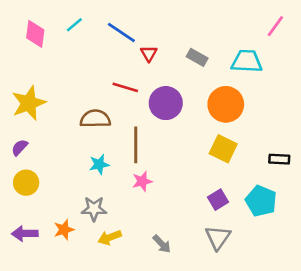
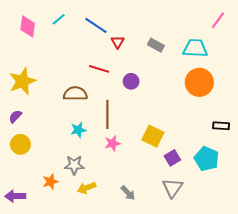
purple circle: (166, 103) -> (131, 81), size x0.6
orange circle: (226, 104) -> (199, 82), moved
yellow square: (223, 149) -> (153, 136), moved
purple arrow: (25, 234) -> (15, 196), moved

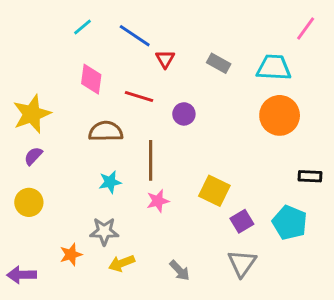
pink diamond: (28, 26) -> (91, 79), moved
purple semicircle: (15, 116) -> (33, 156), moved

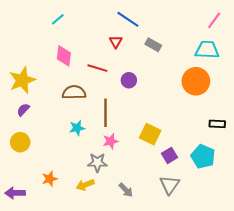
blue line: (135, 36) -> (128, 19), moved
cyan trapezoid: (274, 68) -> (207, 50), moved
gray star: (104, 231) -> (97, 163), moved

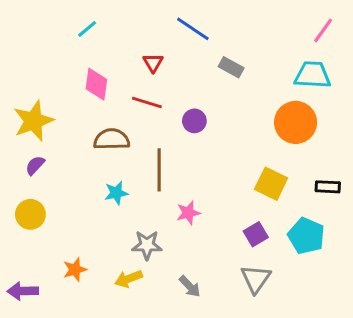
red triangle: (116, 42) -> (153, 63), moved
yellow square: (150, 134) -> (271, 184), moved
pink star: (111, 141) -> (188, 213), moved

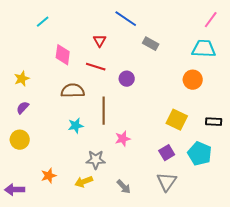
cyan line: (87, 29) -> (43, 22), moved
yellow star: (33, 121) -> (22, 79), size x0.6
orange circle: (296, 122) -> (193, 80), size x0.7

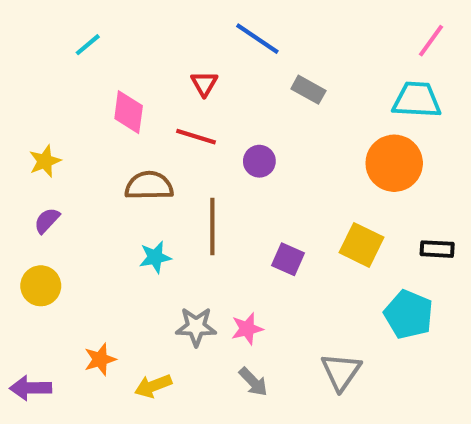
orange circle: (193, 80) -> (394, 163), size x1.4
pink star: (123, 139) -> (247, 329), moved
purple square: (167, 153) -> (288, 259), moved, turned -35
yellow arrow: (84, 182) -> (153, 386), moved

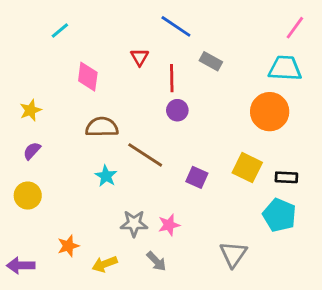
red line: (196, 137) -> (172, 78), moved, turned 72
brown line: (212, 227) -> (145, 155), turned -57
black rectangle: (437, 249) -> (286, 177), moved
cyan star: (155, 257) -> (106, 176), turned -30
gray arrow: (253, 382) -> (156, 261), moved

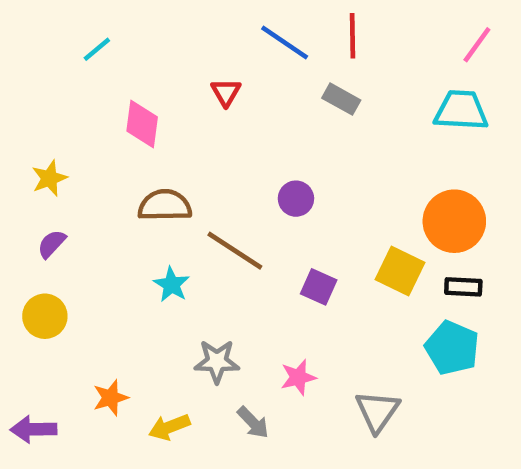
red line: (172, 78) -> (353, 36), moved
purple circle: (177, 110) -> (296, 199), moved
orange circle: (270, 112) -> (454, 221), moved
pink star: (169, 225) -> (298, 377), moved

